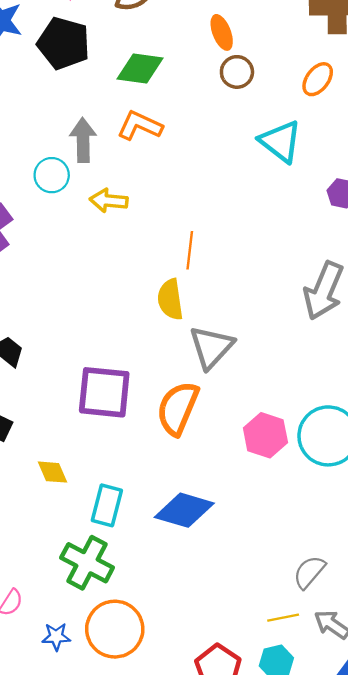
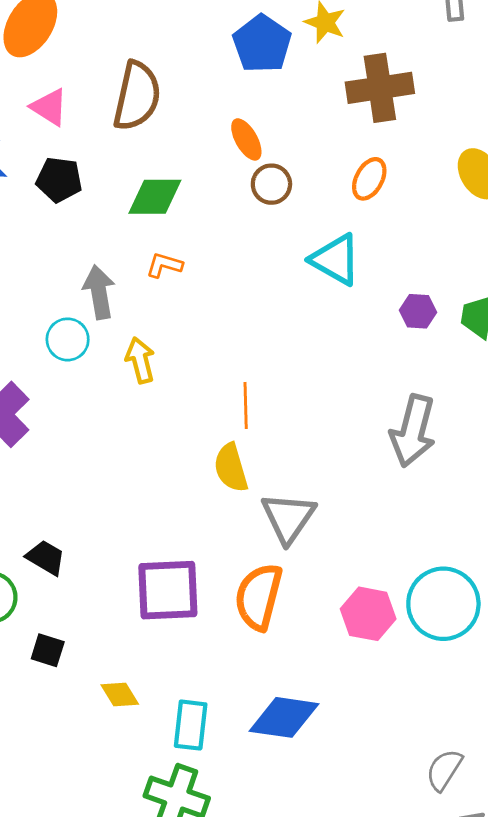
black pentagon: (64, 43) -> (59, 180), size x0.7
orange L-shape: (140, 126) -> (164, 265), size x0.7
yellow arrow: (109, 201) -> (140, 360), turned 78

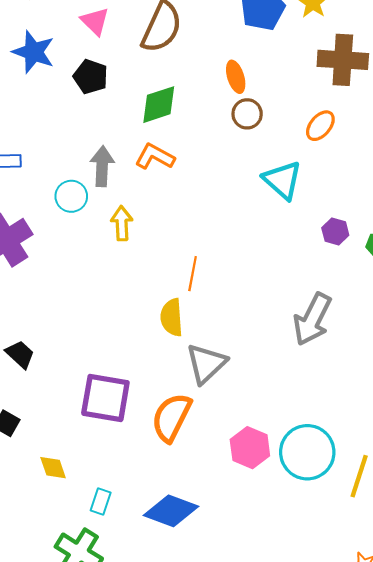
green diamond: (155, 197) -> (159, 105), turned -30
orange L-shape: (164, 265) -> (155, 157), size x1.4
cyan rectangle: (191, 725) -> (101, 502), size x0.7

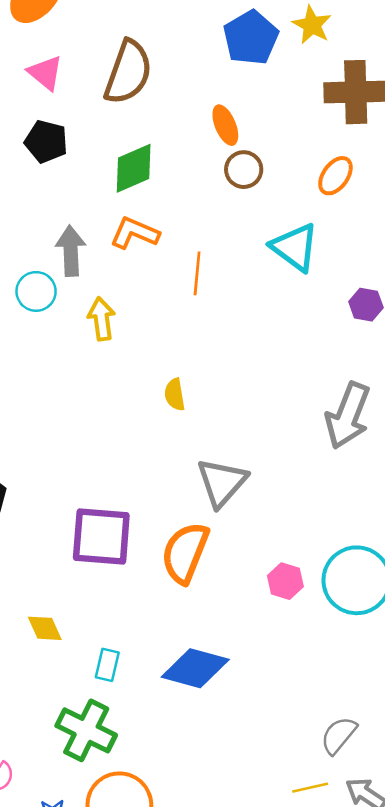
orange line: (193, 274) -> (197, 273), moved
yellow semicircle: (172, 317) -> (175, 395), moved, size x0.7
pink hexagon: (250, 448) -> (285, 581), size x0.7

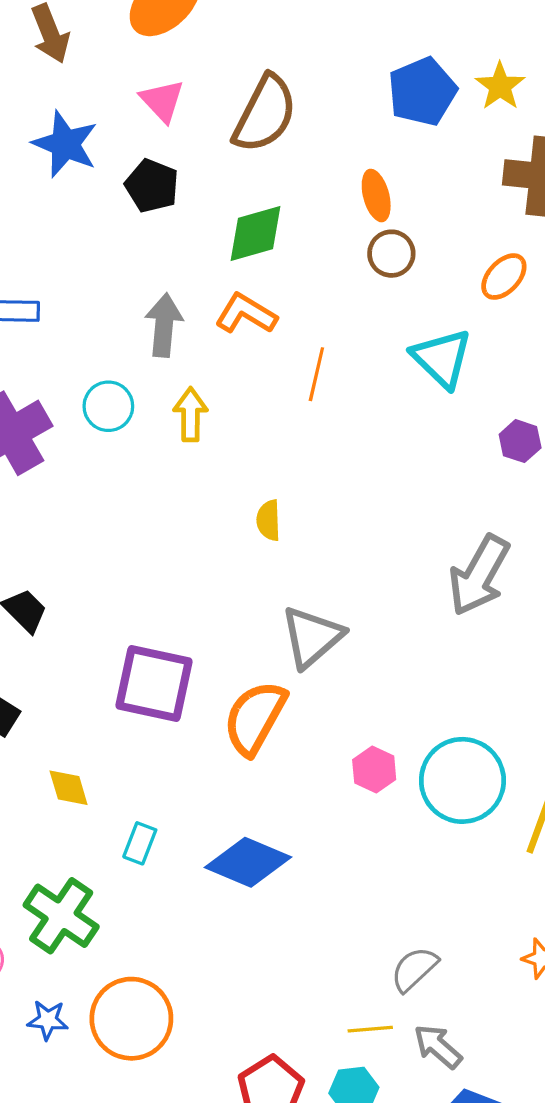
cyan circle: (36, 291) -> (108, 406), moved
green cross: (86, 730) -> (61, 916), moved

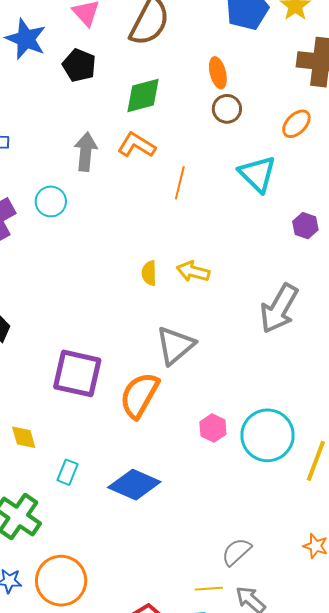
yellow arrow: (191, 415) -> (193, 271), moved, turned -76

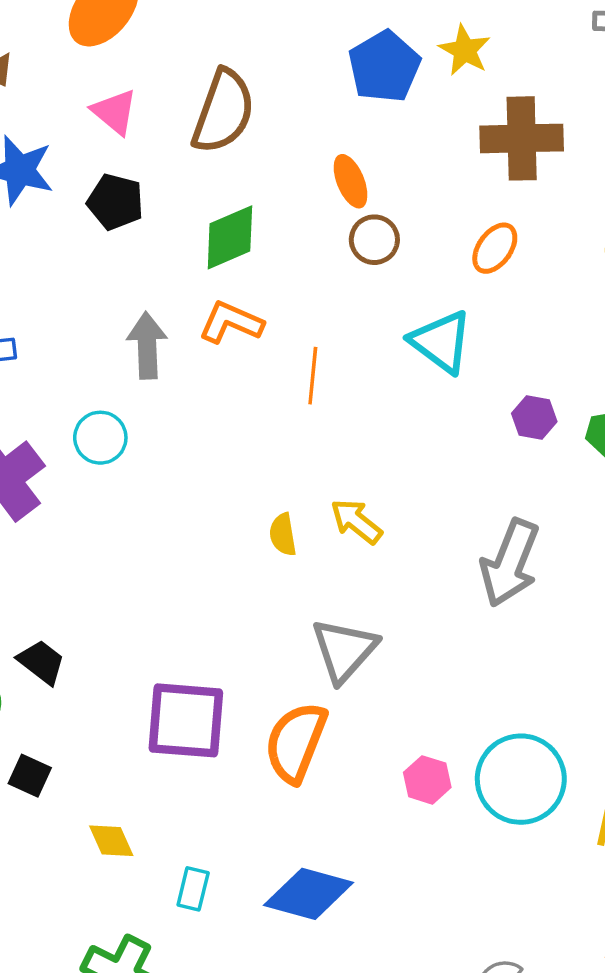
yellow arrow: (193, 271) -> (356, 521), turned 32

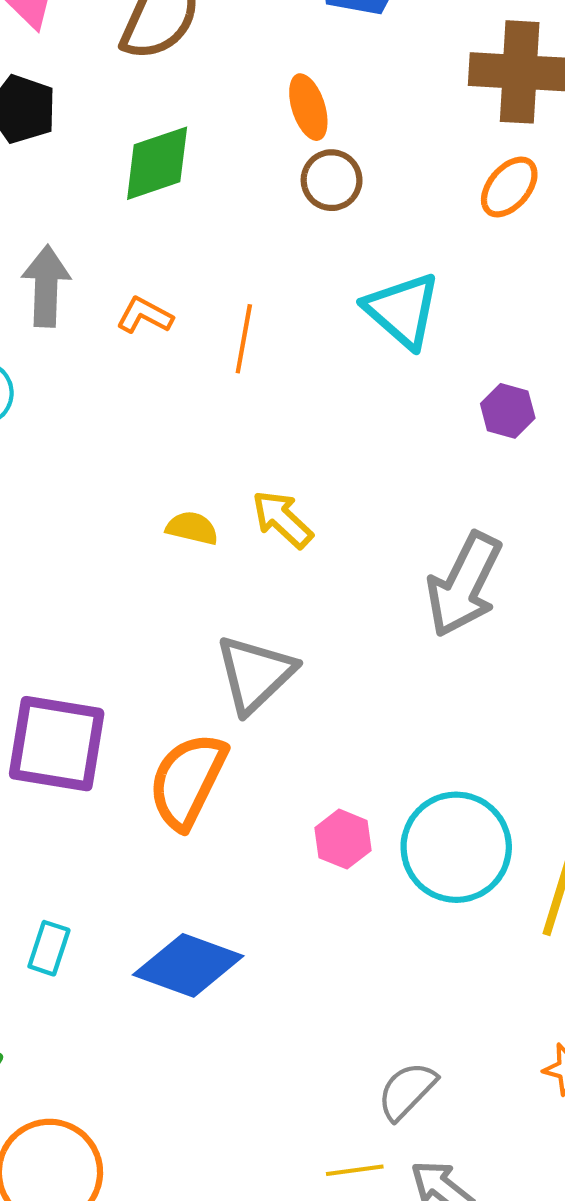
orange ellipse: (495, 248) -> (509, 187), moved
orange L-shape: (231, 322) -> (145, 315), moved, size x0.7
yellow semicircle: (283, 535) -> (192, 528), turned 108

